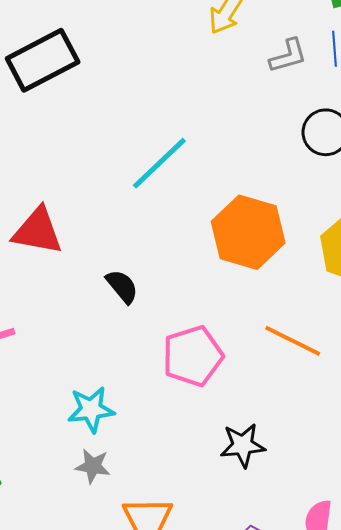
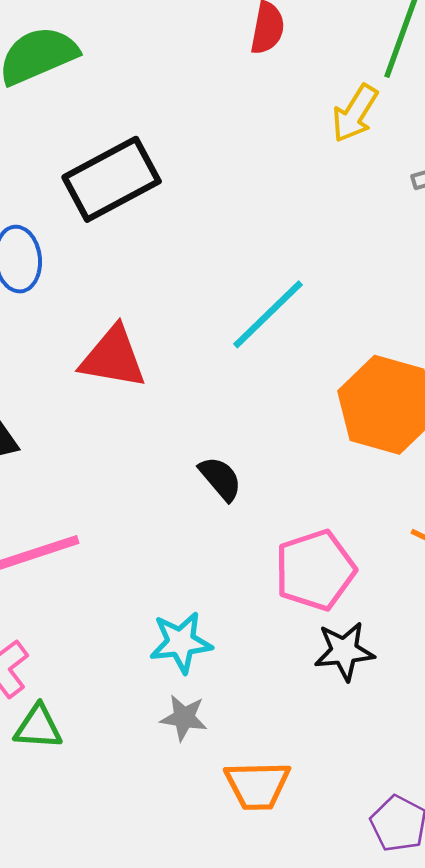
red triangle: (38, 231) -> (113, 357), moved
black star: (243, 445) -> (344, 651), moved

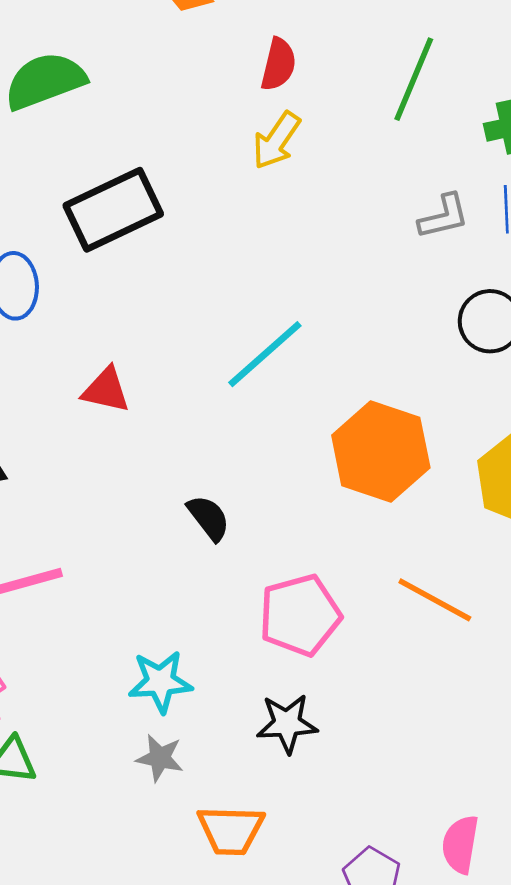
yellow arrow: (355, 113) -> (276, 140), moved
red triangle: (113, 357) -> (106, 390), size x0.7
black star: (344, 651) -> (287, 724), moved

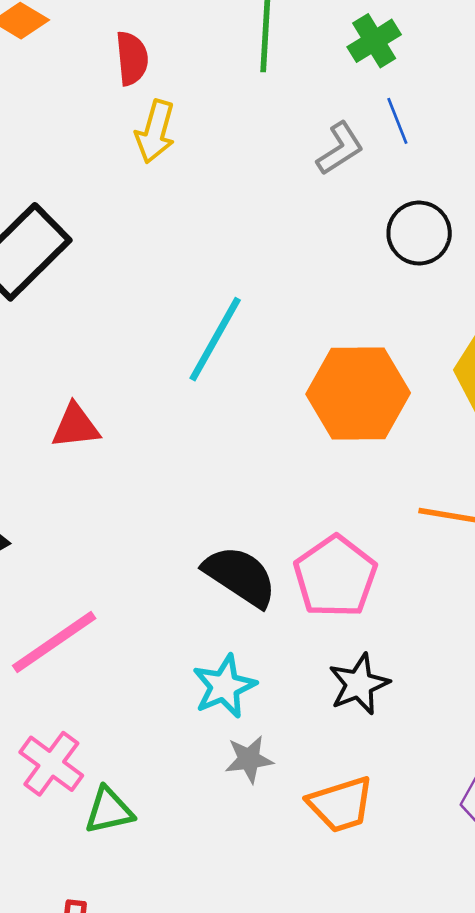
black semicircle: (209, 518) -> (240, 576), moved, size x1.5

